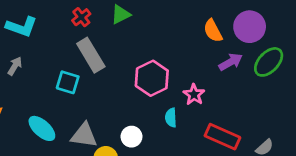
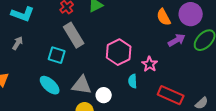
cyan ellipse: (42, 128) -> (50, 85), moved
gray triangle: (84, 135) -> (82, 85), moved

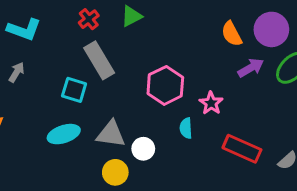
cyan ellipse: (50, 85) -> (64, 134), turned -60

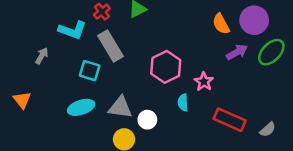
cyan L-shape: (24, 29) -> (72, 30), moved

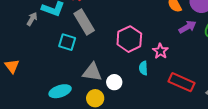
gray arrow: (42, 56) -> (32, 19), moved
cyan ellipse: (81, 107) -> (60, 91), moved

